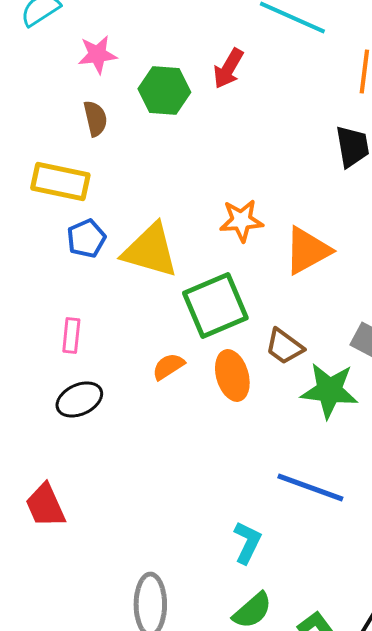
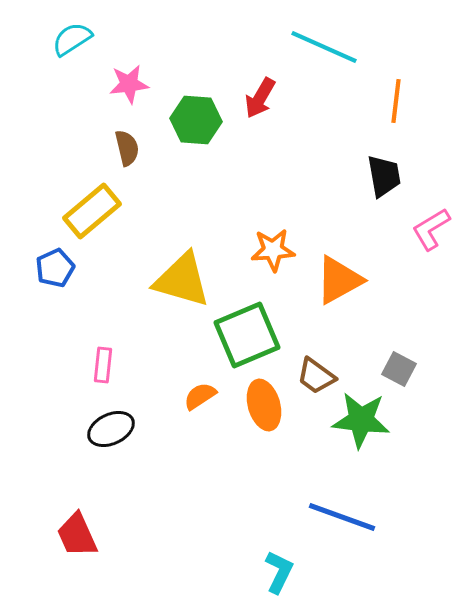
yellow rectangle: (60, 181) -> (92, 211), turned -52
blue pentagon: (86, 238) -> (55, 268), moved

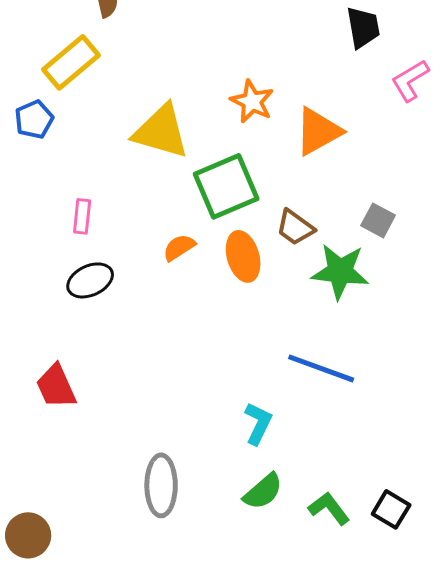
orange star: (273, 250) -> (252, 101), turned 30

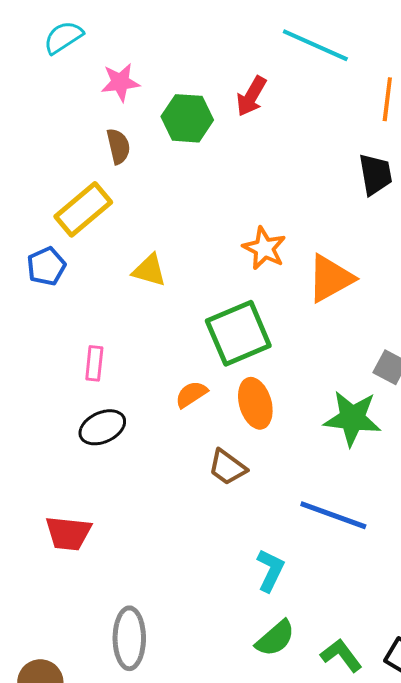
yellow triangle: (161, 131) -> (149, 270), moved, size x0.6
brown trapezoid: (295, 227) -> (227, 467), moved
red trapezoid: (56, 386) -> (68, 533), turned -60
gray ellipse: (161, 485) -> (129, 638), moved

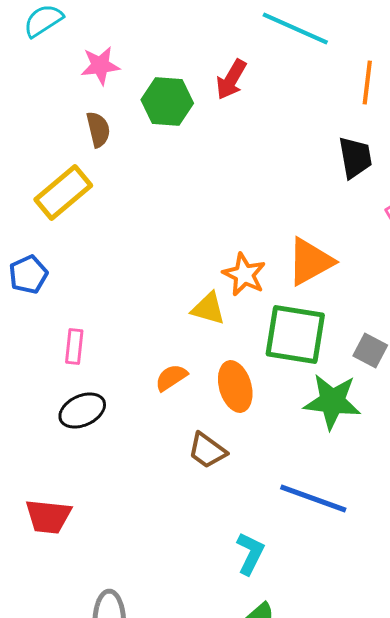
orange star: (264, 248) -> (244, 274), moved
blue pentagon: (46, 266) -> (28, 274), moved
yellow triangle: (149, 270) -> (208, 308), moved
green square: (238, 333) -> (295, 334), moved, turned 32

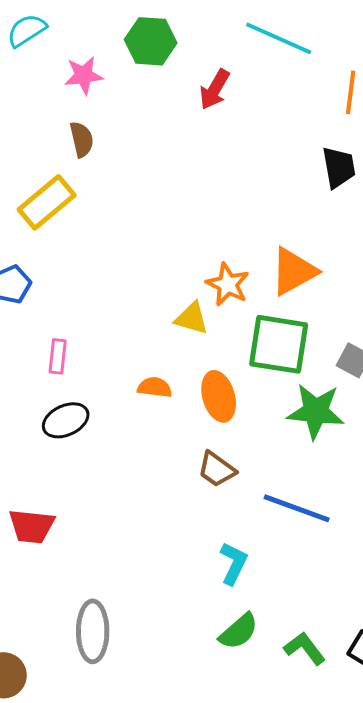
green hexagon: (167, 102) -> (151, 41), moved
orange semicircle: (171, 378) -> (155, 387), turned 40
brown trapezoid: (207, 450) -> (217, 469), moved

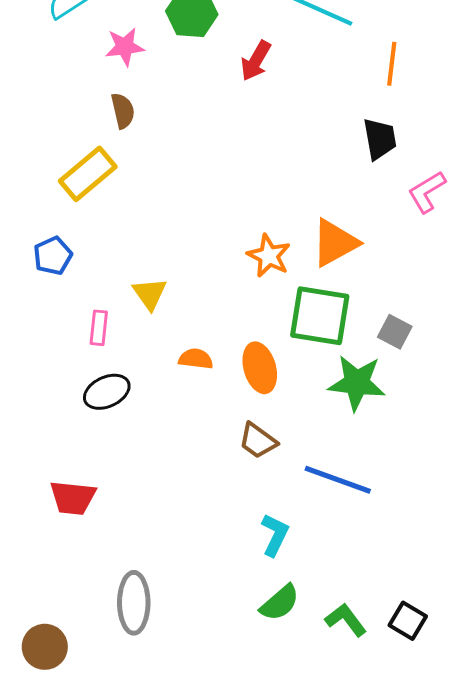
yellow triangle: (192, 318) -> (150, 294), moved, turned 39

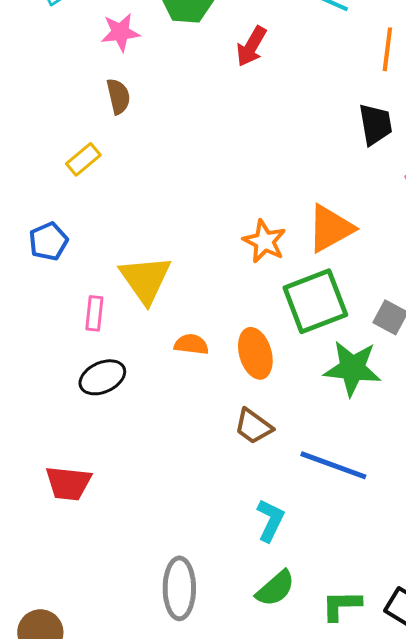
yellow rectangle: (88, 174) -> (83, 159), size x0.6
yellow triangle: (150, 294) -> (145, 279), size x1.5
green square: (320, 316) -> (315, 301), turned -30
gray ellipse: (134, 603) -> (179, 588), moved
green L-shape: (346, 620) -> (341, 605), turned -54

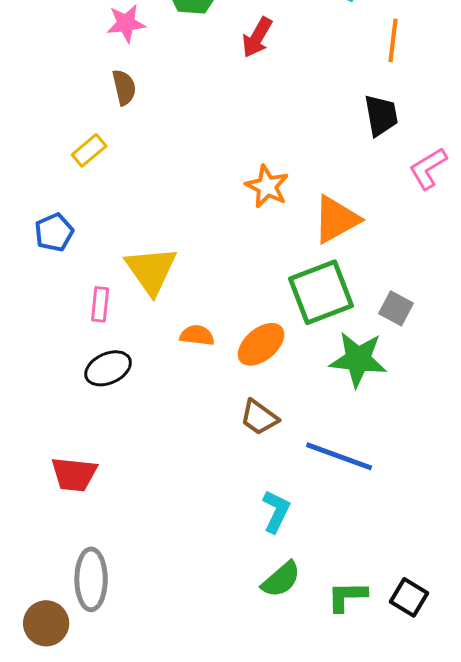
orange star: (264, 241) -> (267, 186), moved
orange ellipse: (255, 353) -> (261, 344), turned 66
gray ellipse: (179, 588) -> (91, 579), moved

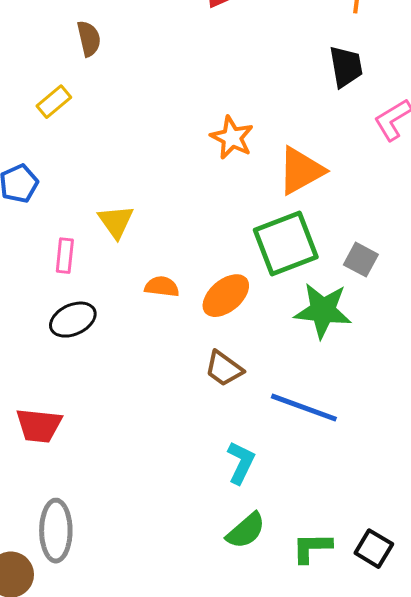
yellow triangle: (151, 270) -> (116, 222), size x0.7

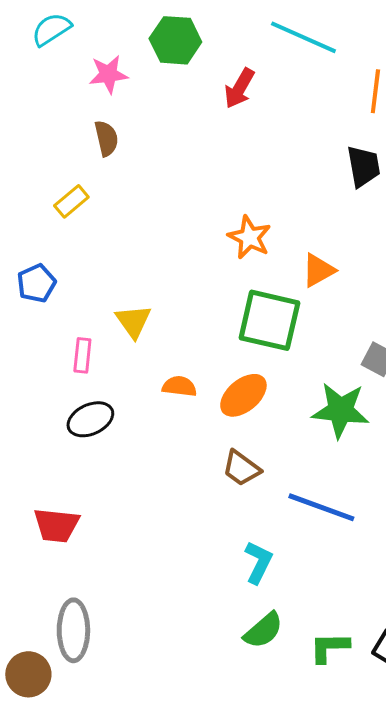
orange triangle: (301, 171) -> (318, 270), size x0.7
green square: (286, 244) -> (269, 320), moved, turned 34

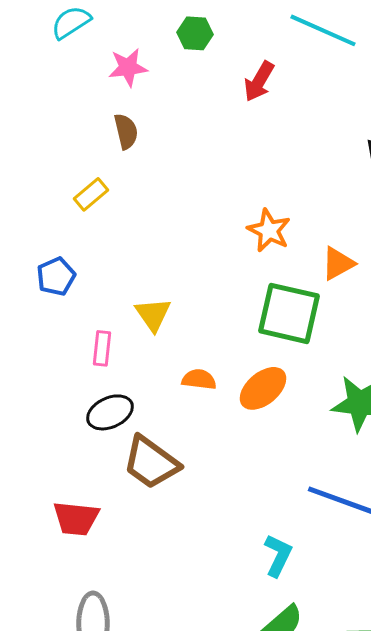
green hexagon: (175, 40) -> (195, 33), size x0.7
brown trapezoid: (241, 468) -> (151, 462), moved, size x1.5

